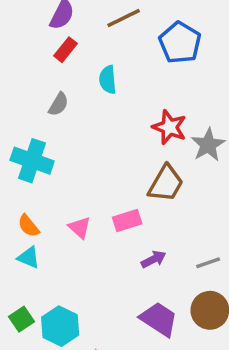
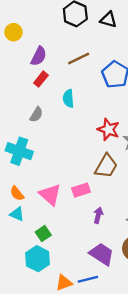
pink triangle: (80, 228) -> (50, 195), size x1.5
purple arrow: (154, 259) -> (98, 215), turned -49
green square: (21, 319) -> (43, 234), moved

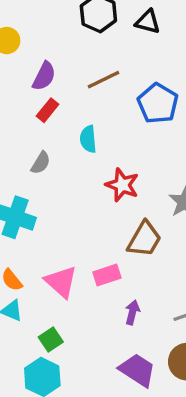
red star: (108, 129) -> (122, 185), moved

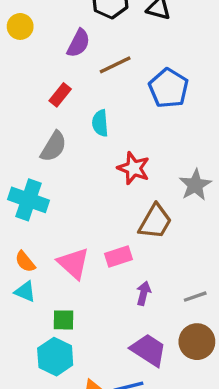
purple semicircle: (44, 76) -> (79, 43), moved
gray semicircle: (41, 163) -> (54, 147), size x1.4
green square: (51, 340) -> (64, 320), turned 35

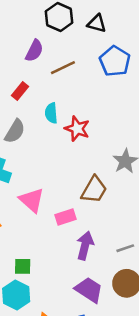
blue pentagon: (169, 88) -> (115, 61), moved
red star: (134, 168) -> (77, 129), moved
pink triangle: (74, 263) -> (32, 200), moved
purple arrow: (144, 293) -> (85, 246), size x1.5

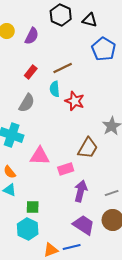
purple semicircle: (34, 51) -> (32, 36), moved
brown line: (63, 68) -> (63, 68), moved
pink triangle: (32, 200) -> (40, 156), turned -40

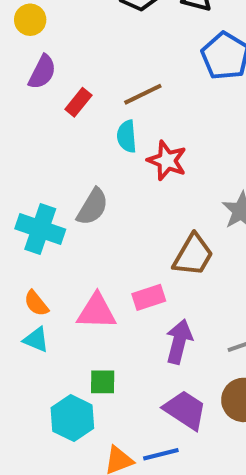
purple semicircle: (32, 36) -> (42, 72), moved
gray semicircle: (27, 103) -> (93, 207), moved
pink triangle: (40, 156) -> (97, 311), moved
green square: (33, 207) -> (103, 382), moved

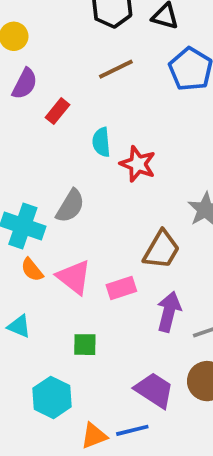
brown line: (143, 94) -> (116, 69), moved
orange semicircle: (36, 303) -> (32, 270), moved
pink triangle: (97, 311) -> (74, 277), moved, turned 36
purple arrow: (179, 342) -> (169, 312), moved
green square: (103, 382) -> (85, 345), moved

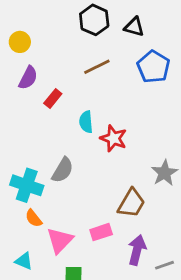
pink triangle: (74, 277) -> (60, 240), moved, turned 36

